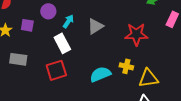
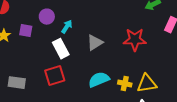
gray triangle: (95, 26) -> (95, 43), moved
gray rectangle: (18, 59) -> (17, 83), moved
yellow cross: (126, 66) -> (125, 84), moved

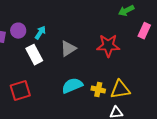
purple circle: (47, 17) -> (18, 31), moved
red square: (55, 76) -> (20, 91), moved

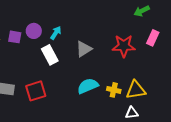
pink rectangle: (144, 31) -> (153, 38), moved

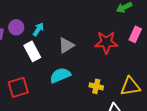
cyan semicircle: (88, 86) -> (60, 75), moved
yellow triangle: (136, 90) -> (130, 86), moved

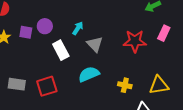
cyan arrow: (38, 29) -> (78, 28), moved
gray triangle: (66, 45) -> (95, 44), turned -42

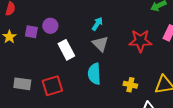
cyan arrow: (78, 28) -> (97, 24), moved
cyan semicircle: (89, 74) -> (94, 74), turned -70

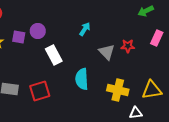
red star: (140, 41) -> (128, 46), size x0.6
gray triangle: (100, 44) -> (107, 52), moved
yellow cross: (130, 85) -> (118, 90), size x1.5

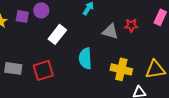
gray triangle: (107, 52) -> (110, 31), turned -30
white rectangle: (54, 55) -> (57, 34), turned 66

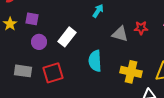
purple circle: (41, 10) -> (39, 42), moved

